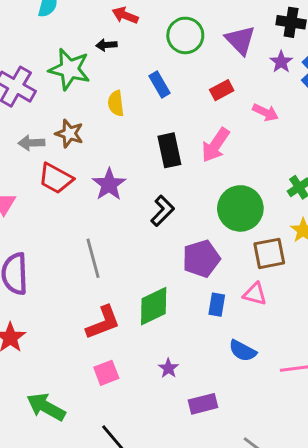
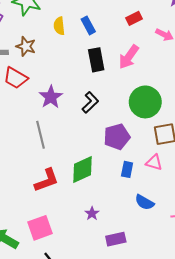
blue rectangle: (160, 85) -> (88, 25), moved
purple star: (109, 184) -> (51, 97), moved
pink square: (106, 373) -> (40, 228), moved, size x1.4

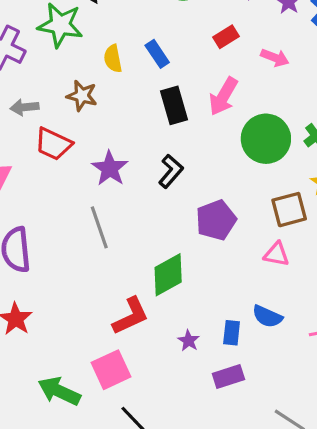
brown star: (26, 46) -> (82, 96), moved
green circle: (145, 102) -> (266, 139), moved
blue rectangle: (127, 169) -> (232, 333), moved
red L-shape: (47, 180) -> (131, 316), moved

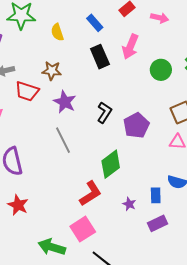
blue rectangle: (157, 54) -> (95, 23), moved
brown star: (82, 96) -> (52, 71), moved
green circle: (266, 139) -> (161, 70), size x0.7
black L-shape: (171, 171) -> (104, 112), moved

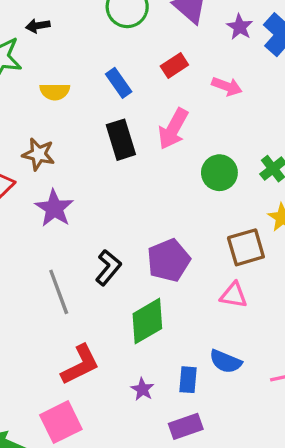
yellow semicircle: (57, 32) -> (55, 92), turned -78
black L-shape: (104, 112) -> (108, 268), moved
gray line: (63, 140) -> (59, 292), moved
green diamond: (111, 164) -> (147, 321), moved

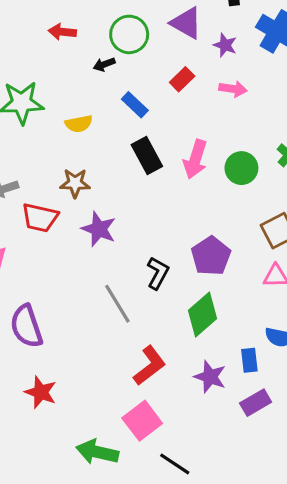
black arrow: (38, 26) -> (104, 64), moved
purple star: (240, 27) -> (225, 45), moved
pink arrow: (173, 129) -> (195, 159), moved
purple star: (142, 389) -> (210, 377), size x1.5

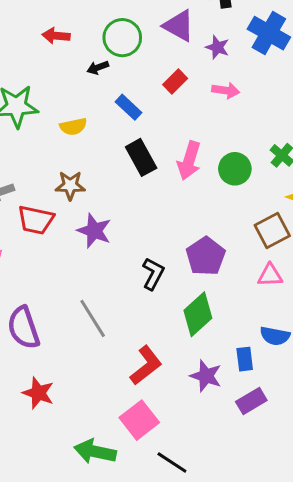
gray line: (117, 304) -> (93, 318), moved

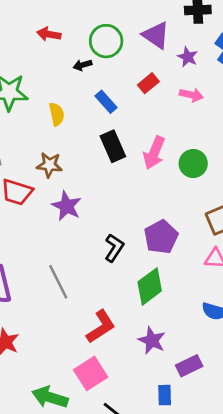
yellow semicircle: (73, 127) -> (57, 114), turned -95
blue rectangle: (245, 359) -> (165, 395), moved

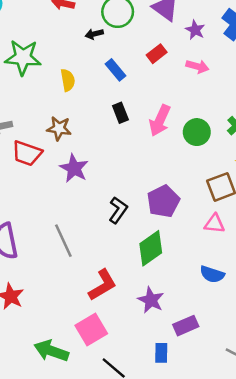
black rectangle: (113, 146) -> (120, 113), size x0.7

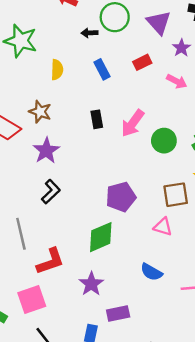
black rectangle: (120, 113) -> (97, 119), moved
black L-shape: (118, 210) -> (51, 192), moved
gray line: (63, 241) -> (21, 234), moved

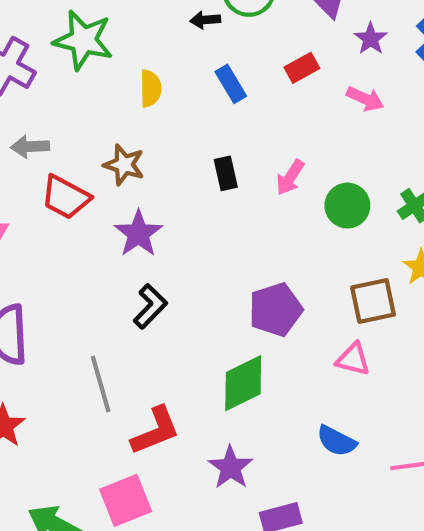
pink arrow: (133, 123) -> (290, 177), size x0.7

